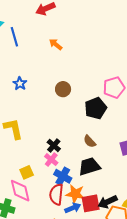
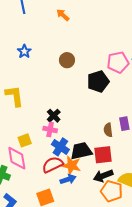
brown semicircle: (90, 141) -> (108, 130), moved, turned 32
pink cross: (51, 160) -> (50, 130), turned -32
black trapezoid: (89, 166) -> (81, 151), moved
red semicircle: (56, 194) -> (53, 165), turned 55
red square: (91, 203) -> (103, 155), moved

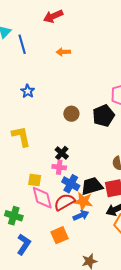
orange arrow: (63, 15) -> (63, 52), turned -40
brown circle: (67, 60) -> (71, 114), moved
yellow square: (25, 140) -> (35, 180), turned 32
pink diamond: (17, 158) -> (42, 198), moved

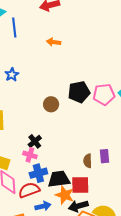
black pentagon: (104, 116) -> (79, 92), moved
blue cross: (71, 184) -> (38, 173), turned 36
orange star: (83, 201) -> (65, 195), moved

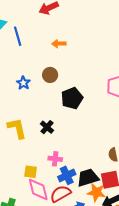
black pentagon: (79, 92) -> (72, 98), moved
brown circle: (51, 104) -> (50, 75), moved
black cross: (35, 141) -> (47, 127), moved

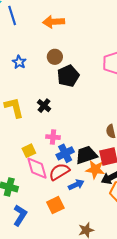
orange arrow: (59, 44) -> (54, 22), size x1.5
brown circle: (50, 75) -> (55, 57), moved
yellow square: (31, 172) -> (29, 151), turned -32

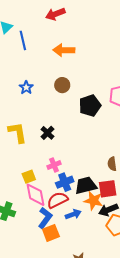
black pentagon: (68, 76) -> (90, 106), moved
pink cross: (53, 137) -> (54, 165), turned -32
blue L-shape: (20, 215) -> (45, 218), moved

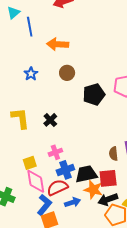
orange arrow: (64, 50) -> (58, 44), moved

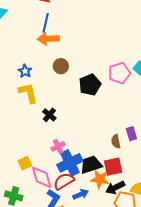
blue line: (30, 27) -> (46, 23), moved, turned 30
yellow L-shape: (20, 118) -> (28, 93), moved
yellow square: (30, 163) -> (25, 163), moved
blue cross: (65, 170) -> (70, 163), size x1.4

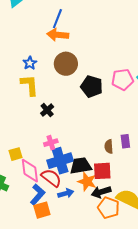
brown circle: (61, 66) -> (66, 64), size x1.5
black pentagon: (90, 85) -> (92, 86), turned 30
red semicircle: (64, 181) -> (51, 178), turned 60

